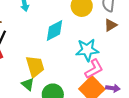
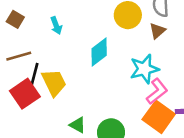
brown triangle: (111, 25) -> (157, 31), moved
yellow trapezoid: (35, 66) -> (54, 83), moved

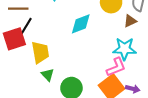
cyan star: (144, 69) -> (125, 49), moved
yellow trapezoid: (54, 83) -> (40, 52), moved

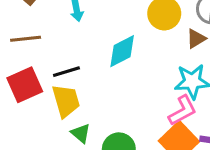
black line: (26, 26) -> (66, 72), moved, turned 48

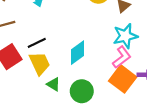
cyan diamond: (122, 51) -> (77, 53), moved

